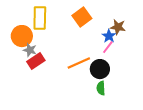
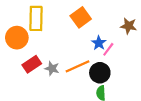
brown star: (118, 27) -> (129, 26), moved
blue star: (109, 36) -> (99, 43), moved
gray star: (30, 50) -> (52, 68), moved

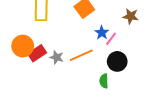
orange circle: (17, 38) -> (23, 46), moved
black circle: (100, 73) -> (117, 61), moved

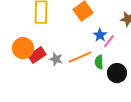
black circle: (117, 61) -> (117, 73), moved
green semicircle: (104, 81) -> (99, 62), moved

